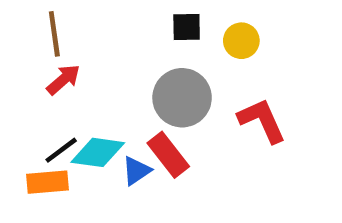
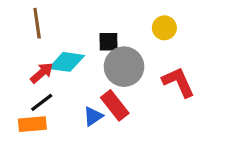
black square: (187, 27) -> (108, 42), moved
red arrow: (63, 79) -> (42, 73), moved
cyan diamond: (98, 152) -> (67, 62), moved

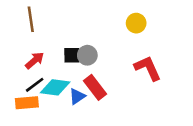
black square: (108, 42) -> (72, 55), moved
cyan diamond: (67, 62) -> (55, 87), moved
gray circle: (124, 67) -> (87, 55), moved, size x0.6

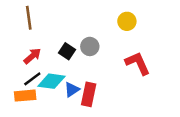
black square: (72, 55) -> (67, 51), turned 35
gray circle: (87, 55) -> (90, 46), moved
red rectangle: (95, 87) -> (89, 94), moved, turned 50

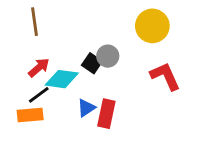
yellow circle: (127, 21) -> (152, 26), size x1.5
black square: (67, 51) -> (92, 63), moved
cyan diamond: (51, 81) -> (62, 79), moved

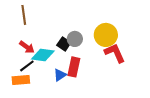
yellow circle: (152, 26) -> (106, 35), moved
red arrow: (39, 68) -> (27, 47), turned 77
red rectangle: (106, 114) -> (74, 67), moved

